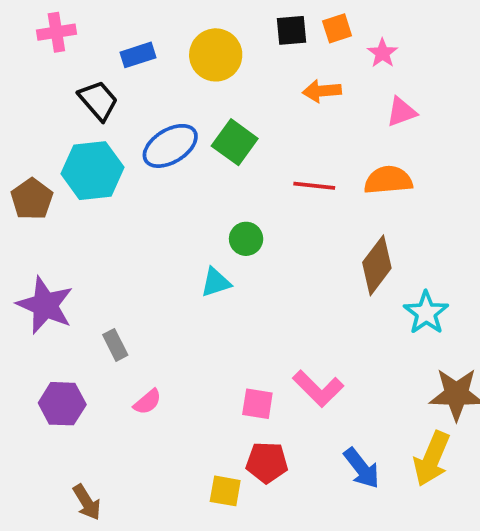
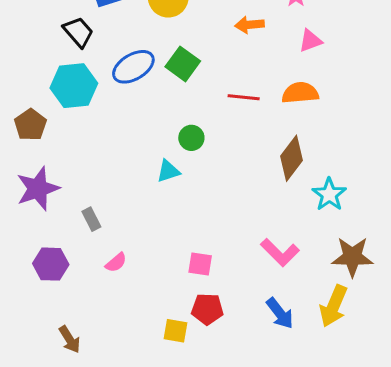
brown pentagon: (32, 199) -> (30, 125), moved
purple star: (45, 305) -> (38, 189), turned 30
pink L-shape: (318, 389) -> (280, 252), moved

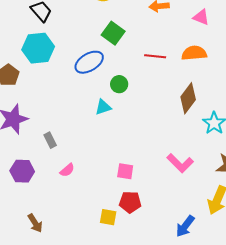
pink triangle: (310, 41) -> (201, 17), turned 42
blue ellipse: (133, 67) -> (89, 62), moved
blue arrow: (280, 313) -> (185, 226), moved, turned 75

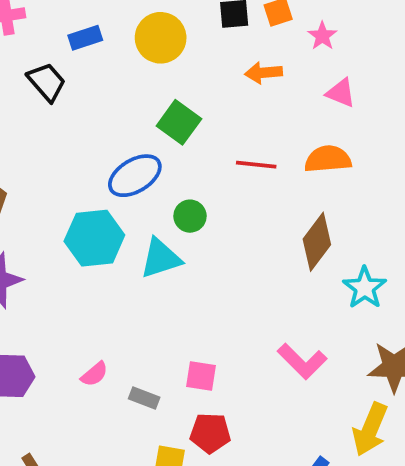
cyan hexagon: (38, 48) -> (94, 238), moved
cyan triangle: (103, 107) -> (161, 258), size x1.4
gray rectangle: (50, 140) -> (144, 398), moved, turned -42

